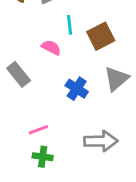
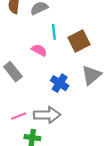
pink line: (38, 130) -> (19, 116), moved
gray arrow: (101, 141) -> (47, 115), moved

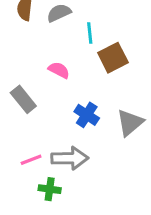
cyan line: (54, 32) -> (90, 33), moved
gray triangle: (91, 75) -> (130, 123), moved

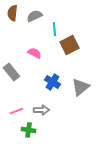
gray arrow: (70, 158) -> (41, 110), size x0.7

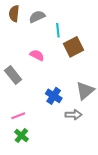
blue cross: (52, 82) -> (54, 96), moved
gray arrow: (41, 110) -> (74, 115), moved
green cross: (28, 130) -> (21, 136), moved, turned 32

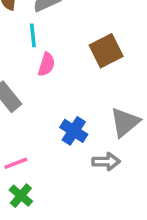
cyan line: (58, 30) -> (33, 35), moved
pink semicircle: (37, 55) -> (46, 64), turned 80

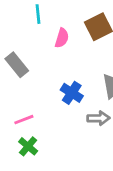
pink semicircle: (46, 64) -> (62, 38), moved

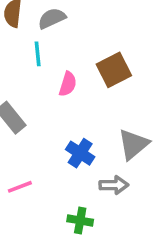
green cross: (28, 146) -> (80, 220), moved, turned -30

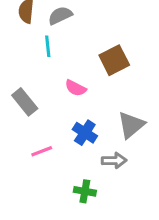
pink semicircle: (68, 84) -> (76, 88), moved, turned 100
pink line: (20, 187) -> (42, 151), moved

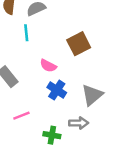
blue cross: (85, 133) -> (57, 90), moved
green cross: (85, 191) -> (52, 135), moved

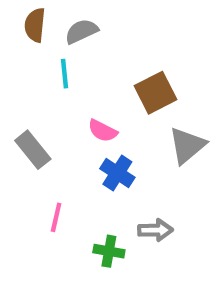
gray triangle: (92, 95) -> (187, 146), moved
pink line: (21, 116) -> (56, 217), turned -56

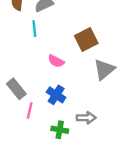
gray rectangle: (33, 150) -> (16, 89), moved
blue cross: (117, 173) -> (56, 95), moved

